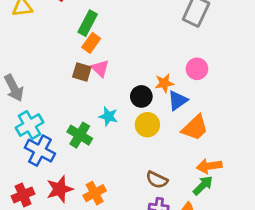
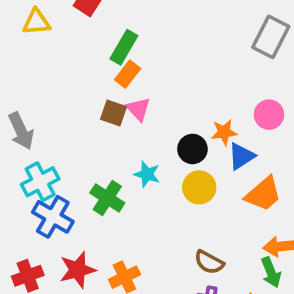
green arrow: (203, 185) -> (271, 272), turned 110

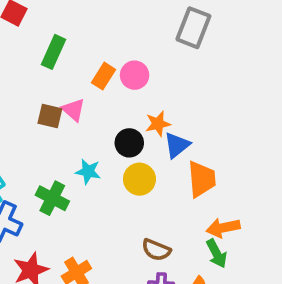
orange rectangle: (128, 74) -> (104, 76), moved
pink circle: (269, 115) -> (135, 75), moved
orange trapezoid: (263, 194) -> (202, 179), turned -48

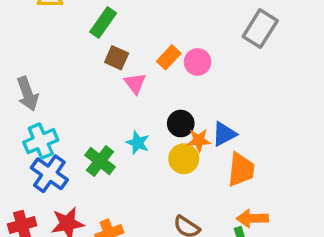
green rectangle: (53, 52) -> (103, 23), moved
brown square: (50, 116) -> (117, 58), moved
orange star: (158, 124) -> (199, 140), moved

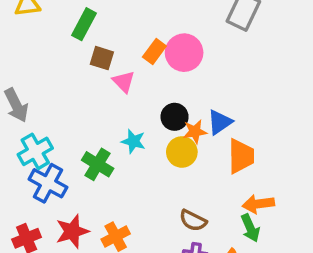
pink circle: (198, 62) -> (184, 53), size x1.4

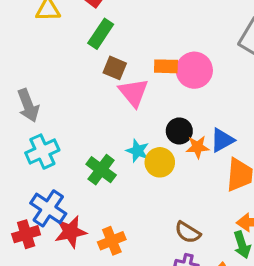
orange rectangle: (154, 51) -> (166, 66), turned 50
pink triangle: (124, 82) -> (134, 93), size x1.4
yellow circle: (182, 152) -> (160, 162), moved
blue cross: (48, 183) -> (48, 208), moved

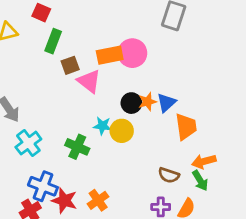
orange rectangle: (166, 66) -> (110, 55), size x1.4
brown square: (115, 68) -> (70, 65), turned -30
orange star: (197, 147) -> (147, 102), moved
red star: (71, 232) -> (64, 201), turned -30
brown semicircle: (188, 232) -> (169, 175), moved

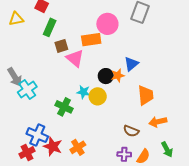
pink circle: (132, 53) -> (107, 24), moved
blue triangle: (166, 103) -> (131, 64), moved
cyan cross: (28, 143) -> (27, 89), moved
green arrow: (200, 181) -> (167, 149), moved

